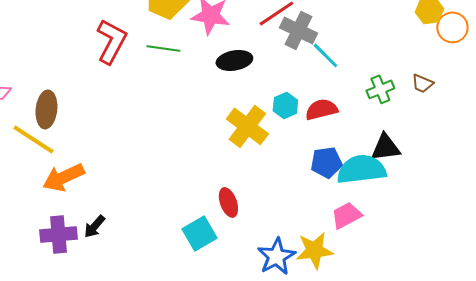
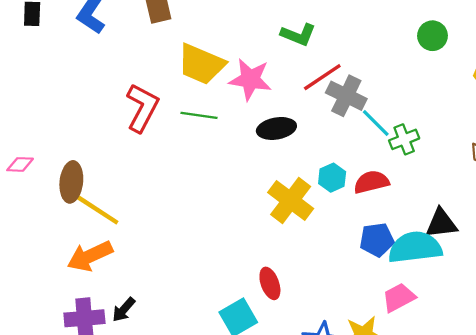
green cross: (380, 89) -> (404, 139), moved
yellow line: (33, 139) -> (96, 209), moved

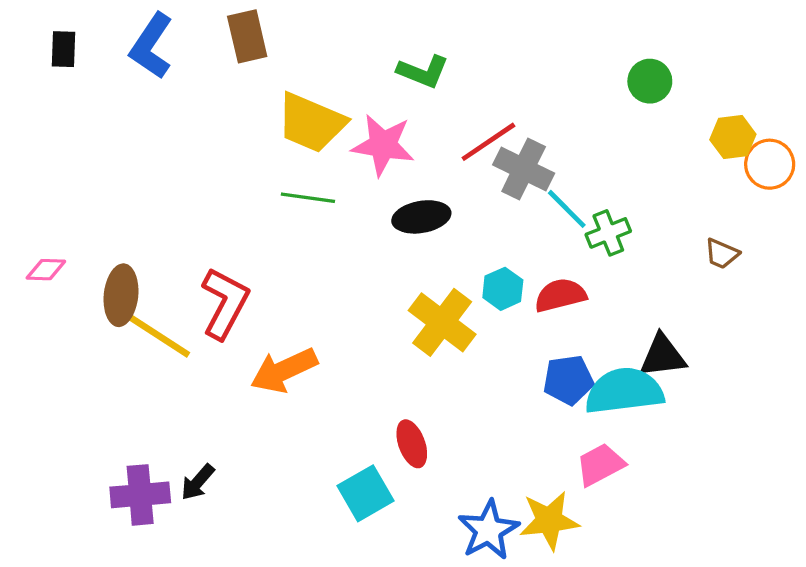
green L-shape: (298, 35) -> (423, 72), moved
red L-shape: (142, 108) -> (225, 303), moved
orange arrow: (90, 256) -> (284, 370), moved

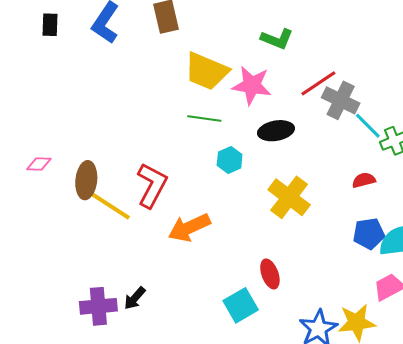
cyan hexagon: (503, 289) -> (230, 160), moved
red semicircle: (560, 295) -> (364, 180), size x0.7

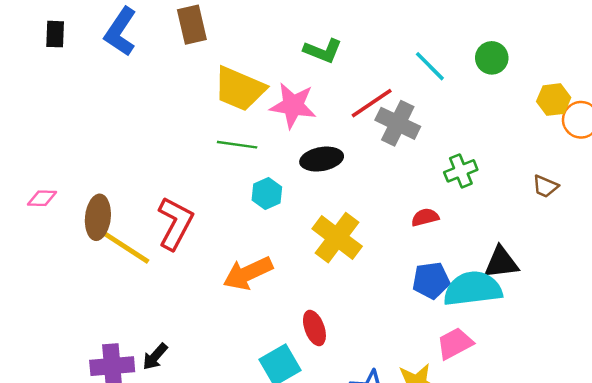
cyan line: (368, 126) -> (430, 66), moved
orange arrow: (189, 228) -> (248, 273), moved

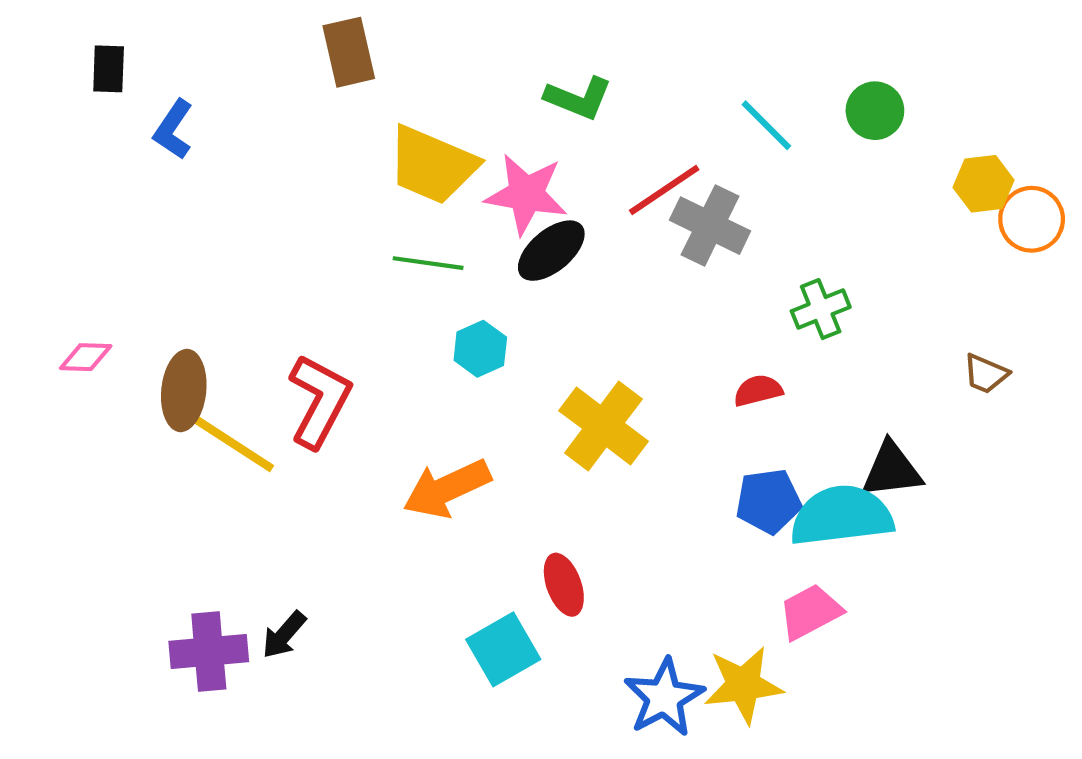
blue L-shape: (121, 32) -> (173, 129), moved, size x0.7
black ellipse: (322, 159) -> (551, 251), moved, turned -30
brown trapezoid: (545, 186) -> (986, 374), moved

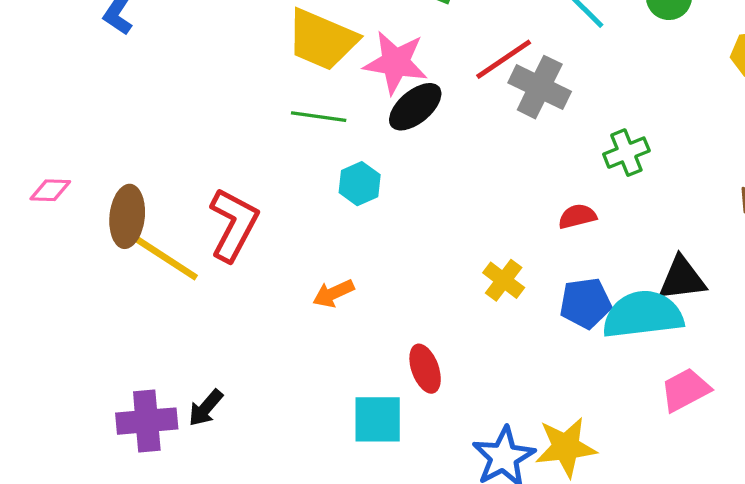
yellow cross: (603, 426) -> (504, 280), moved, size x0.6
orange arrow: (447, 489) -> (333, 293), size x0.6
pink trapezoid: (810, 612) -> (685, 390), moved
cyan square: (503, 649) -> (378, 419), turned 30

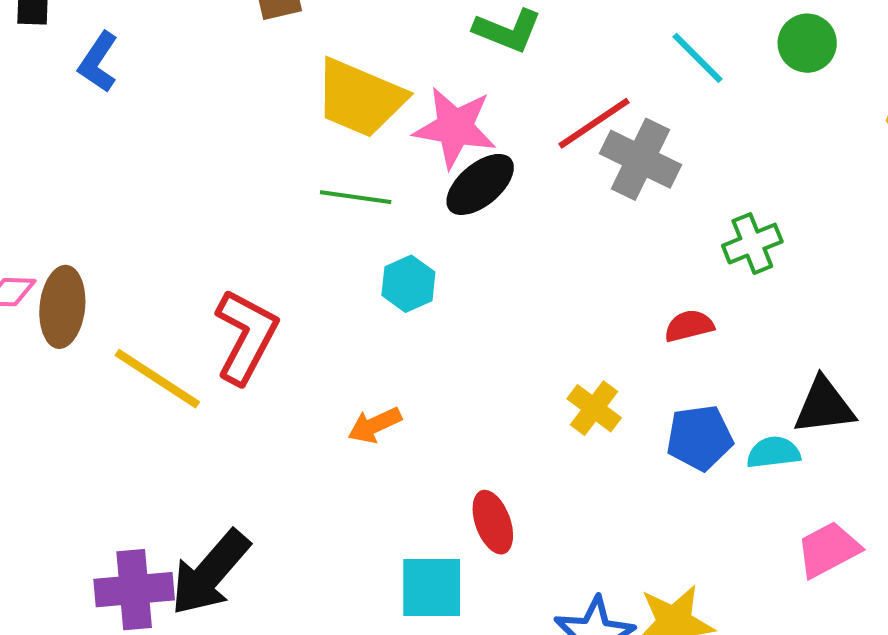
brown ellipse: (127, 216) -> (62, 307), moved
cyan semicircle: (643, 315) -> (773, 452), size x0.5
black arrow: (206, 408) -> (210, 573), size x1.8

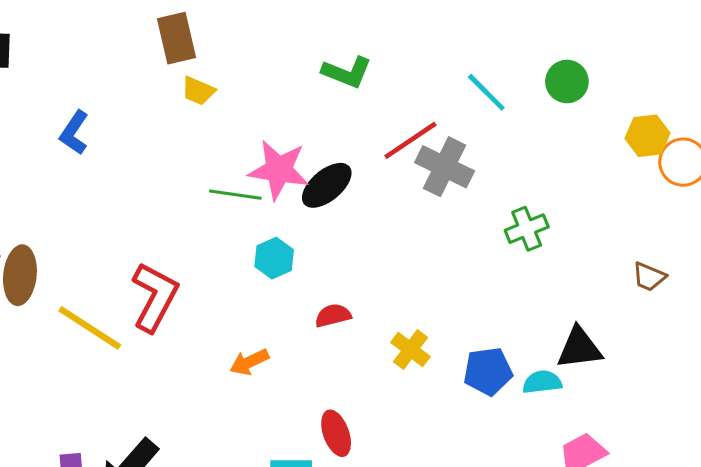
blue L-shape: (98, 62) -> (74, 133), moved
yellow trapezoid: (360, 98) -> (198, 91), moved, size x0.5
pink star: (455, 128) -> (279, 170), moved
red semicircle: (689, 326) -> (333, 315), moved

